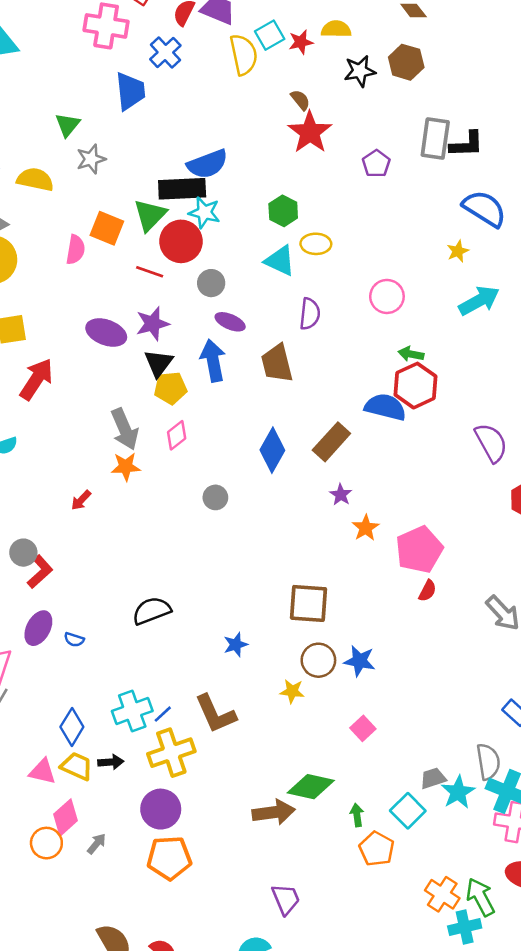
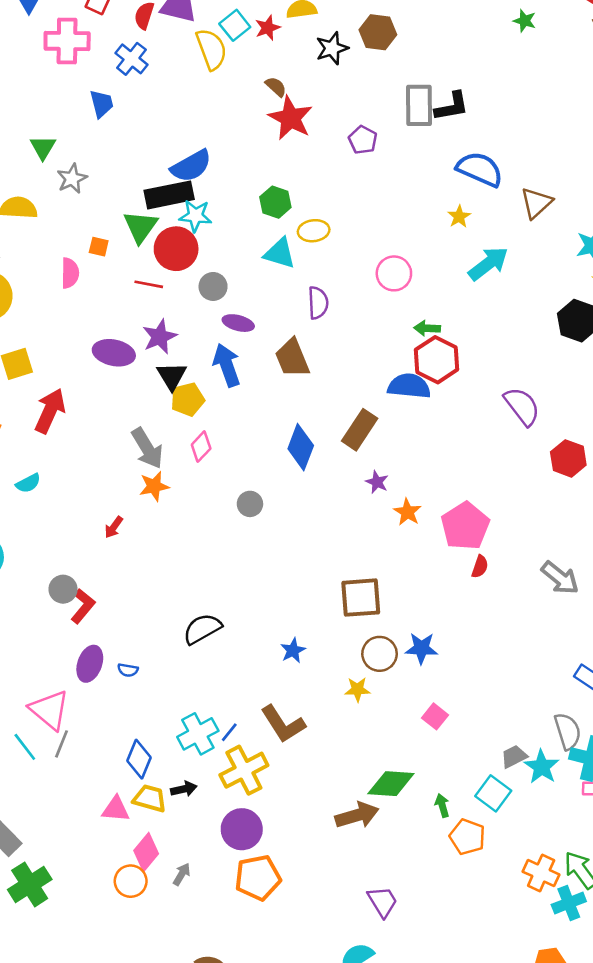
blue trapezoid: (130, 91) -> (102, 104), size x0.7
orange square: (107, 228) -> (99, 247), size x0.6

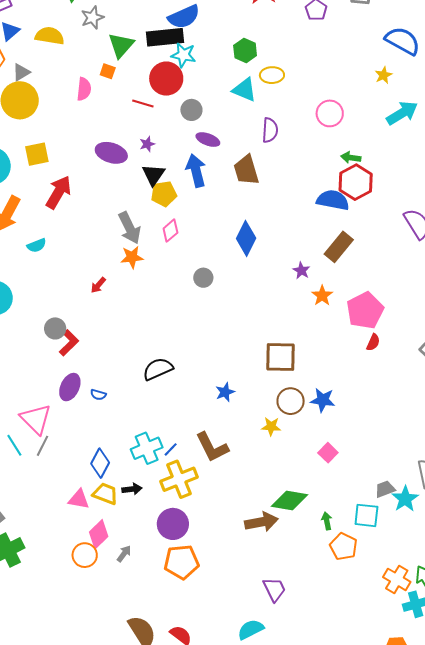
green triangle: (140, 227) -> (121, 45), moved
purple star: (160, 337) -> (147, 144), size x0.6
brown rectangle: (360, 430) -> (339, 247), moved
cyan square: (493, 793) -> (366, 515), turned -36

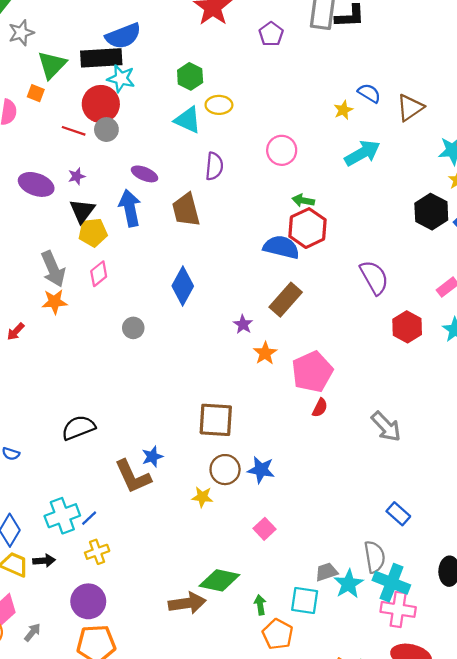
blue semicircle: (403, 41) -> (369, 93), moved, size x0.6
gray circle: (191, 110) -> (106, 130), moved
brown L-shape: (212, 447) -> (133, 477), moved
yellow cross: (179, 479) -> (97, 552), size x0.6

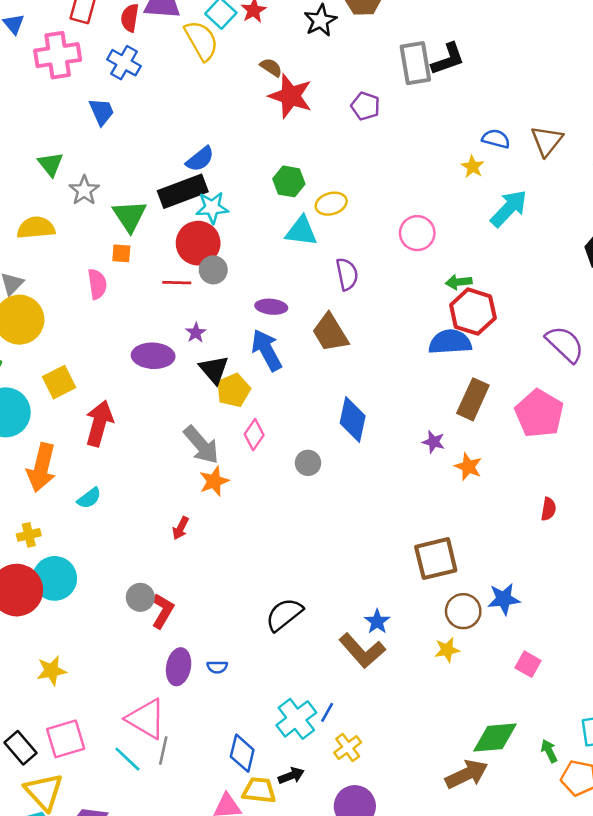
blue semicircle: (123, 36) -> (200, 159), size x0.7
gray circle: (133, 328) -> (308, 463), moved
pink pentagon: (312, 372) -> (539, 414), moved

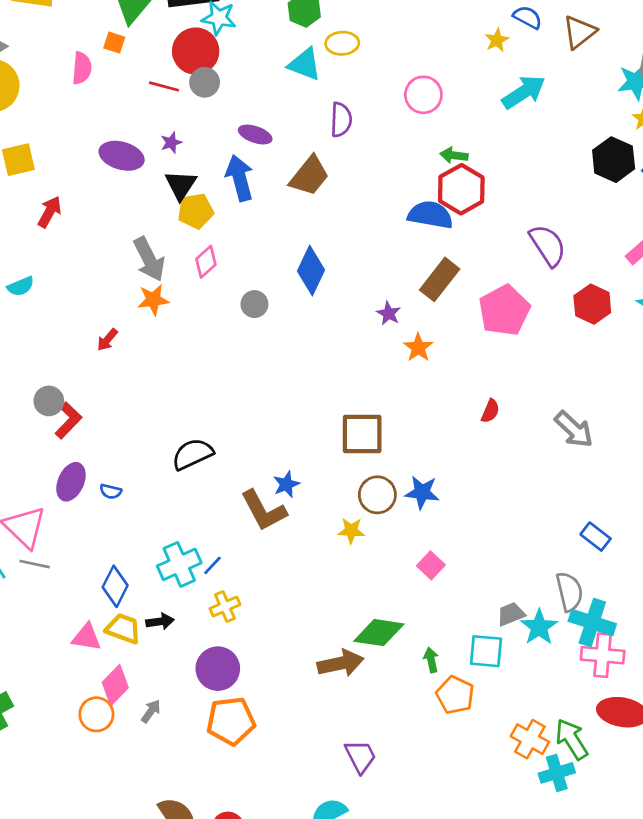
brown trapezoid: (330, 333) -> (309, 176), turned -123
red arrow: (99, 423) -> (50, 212), size x0.7
gray line: (163, 750) -> (35, 564), turned 76

